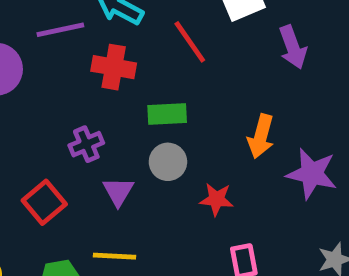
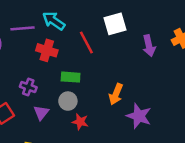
purple arrow: (293, 47) -> (149, 46), moved
purple cross: (86, 144) -> (28, 87), turned 35
red star: (216, 199) -> (80, 122), moved

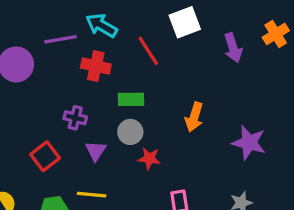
purple star: (139, 116) -> (249, 143), moved

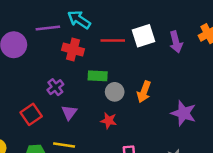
white square: (185, 22) -> (144, 36), moved
red line: (148, 51) -> (113, 41), turned -60
purple cross: (75, 118) -> (55, 87), turned 35
gray circle: (130, 132) -> (115, 92), moved

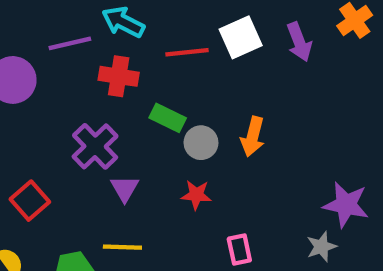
green rectangle: (98, 76) -> (168, 118), turned 30
purple cross: (55, 87) -> (95, 146), size x1.5
purple star: (184, 113) -> (346, 205), moved
red square: (31, 114) -> (30, 201), moved

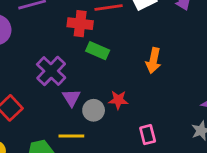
red cross: (119, 76) -> (80, 24), moved
gray circle: (201, 143) -> (94, 110), moved

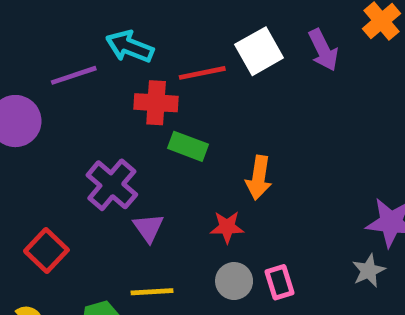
orange arrow: (153, 61) -> (259, 178), moved
gray circle: (94, 110) -> (234, 281), moved

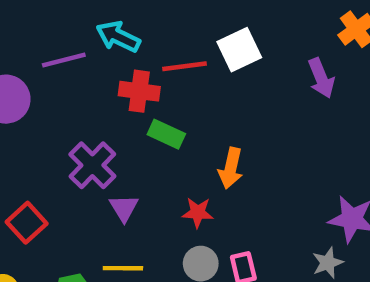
purple arrow: (323, 50) -> (321, 78), moved

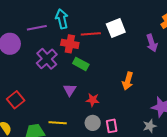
cyan arrow: (118, 37) -> (62, 19), turned 48
purple cross: (92, 165) -> (47, 59), moved
orange arrow: (231, 168) -> (128, 81), moved
purple triangle: (124, 208) -> (70, 90), moved

